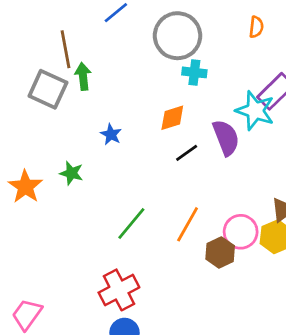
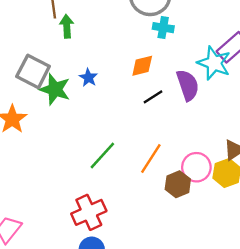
gray square: (48, 89) -> (33, 71), moved
green star: (71, 173) -> (55, 89), moved, size x1.5

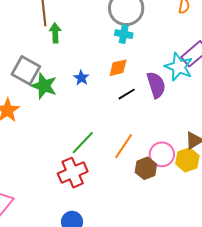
cyan cross: (163, 28) -> (124, 34), moved
blue star: (88, 78) -> (81, 78), moved
red cross: (89, 212) -> (73, 173), moved

